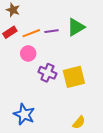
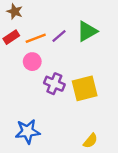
purple line: (52, 31) -> (59, 36), turned -32
blue star: (24, 114) -> (28, 131), turned -30

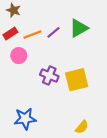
pink circle: (32, 62) -> (19, 56), moved

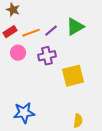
purple cross: (49, 76) -> (47, 56), moved, turned -36
yellow semicircle: (82, 127) -> (78, 121), turned -32

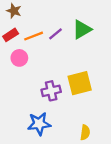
purple cross: (47, 56) -> (51, 91), moved
blue star: (24, 113) -> (39, 124), moved

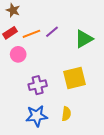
green triangle: (82, 29) -> (84, 39), moved
purple cross: (51, 91) -> (38, 85), moved
yellow semicircle: (85, 132) -> (66, 114), moved

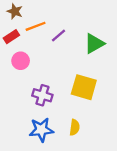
orange line: (31, 34) -> (36, 26), moved
yellow square: (75, 78) -> (84, 87), turned 30
purple cross: (38, 85) -> (42, 95), turned 30

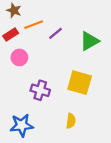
blue star: (41, 130) -> (22, 125), moved

